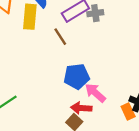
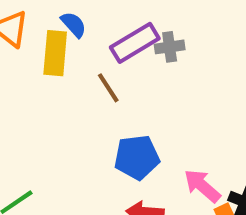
pink arrow: (95, 93) -> (202, 186), moved

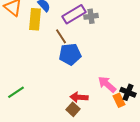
blue pentagon: (137, 157) -> (70, 54), moved

